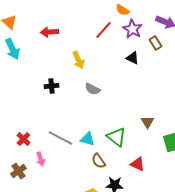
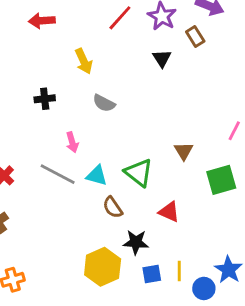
black triangle: (132, 58) -> (162, 58), turned 32
pink arrow: (40, 159) -> (72, 142), moved

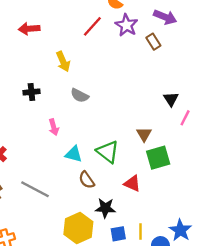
black triangle: (162, 58) -> (171, 99), moved
gray line: (58, 174) -> (35, 189), moved
green square: (221, 180) -> (158, 158), moved

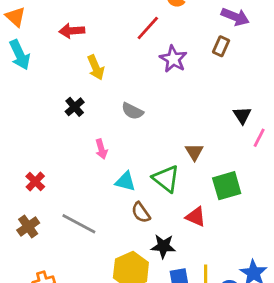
purple star: (126, 25) -> (173, 59), moved
brown rectangle: (153, 42) -> (221, 46), turned 56
yellow arrow: (63, 62) -> (96, 67), moved
black cross: (31, 92) -> (75, 107), turned -35
brown triangle: (144, 134) -> (194, 152), moved

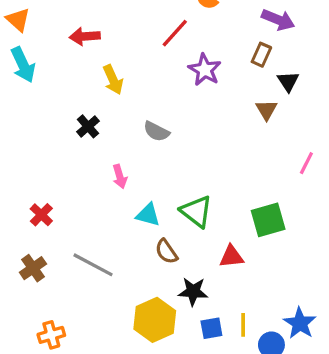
black triangle: (242, 115) -> (288, 81), moved
brown triangle: (194, 152) -> (266, 110), moved
red triangle: (196, 217) -> (231, 256), turned -30

